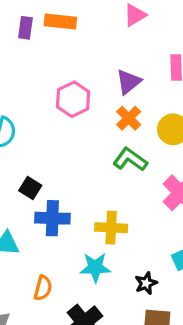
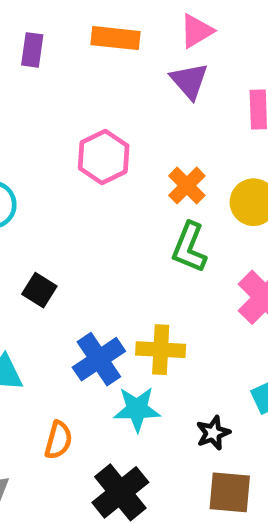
orange rectangle: (60, 21) -> (116, 38), moved
purple triangle: (129, 82) -> (189, 81), moved, turned -32
green L-shape: (130, 159) -> (189, 247), turned -104
blue cross: (52, 218) -> (99, 359), moved, turned -36

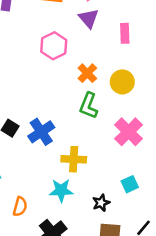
pink hexagon: (104, 157) -> (54, 46), moved
blue cross: (99, 359) -> (41, 132), moved

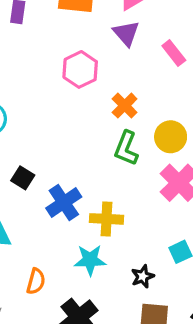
pink rectangle: (125, 33) -> (174, 53), turned -36
yellow circle: (122, 82) -> (171, 137), moved
blue cross: (41, 132) -> (64, 202), moved

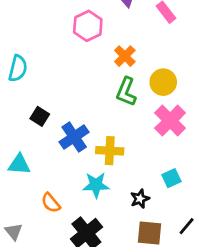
orange semicircle: (36, 281) -> (51, 203), turned 125

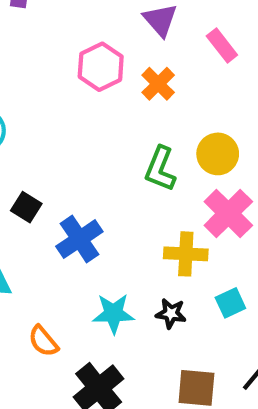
orange cross: (125, 56) -> (158, 84), moved
yellow cross: (110, 151) -> (186, 254), moved
black star: (140, 199) -> (171, 313), moved, turned 30

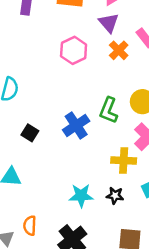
orange cross: (158, 84) -> (119, 50), moved
blue cross: (79, 239) -> (76, 125), moved
orange semicircle: (43, 341) -> (30, 226), moved, turned 42

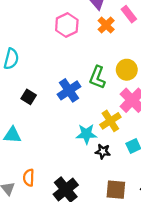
yellow cross: (124, 160) -> (110, 121), turned -36
cyan star: (81, 196) -> (86, 134), moved

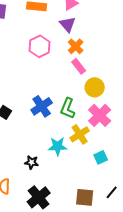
pink rectangle: (129, 14) -> (79, 66), moved
green L-shape: (97, 77) -> (68, 108), moved
black star: (103, 151) -> (32, 162), moved

